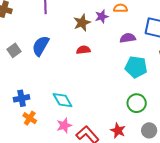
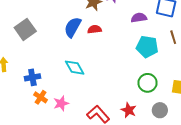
blue semicircle: (41, 46) -> (73, 27), moved
gray square: (14, 50) -> (25, 29), size x1.5
cyan diamond: (63, 100) -> (75, 68), moved
pink star: (64, 125) -> (61, 103), moved

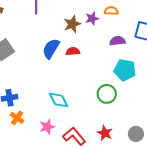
cyan diamond: (75, 68) -> (59, 100), moved
green circle: (147, 83) -> (107, 94), moved
pink star: (61, 103) -> (47, 127), moved

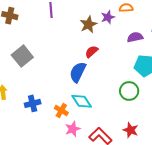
blue semicircle: (51, 49) -> (78, 72), moved
red semicircle: (73, 51) -> (91, 52), turned -32
orange cross: (17, 118) -> (61, 111), moved

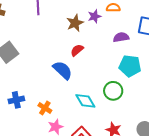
blue semicircle: (78, 72) -> (63, 70), turned 105
cyan diamond: (82, 101) -> (85, 101), moved

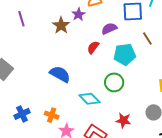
red semicircle: (77, 50) -> (93, 47), moved

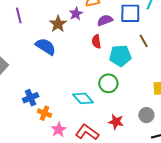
purple semicircle: (109, 29) -> (105, 20), moved
red semicircle: (93, 47) -> (96, 41), moved, turned -48
blue semicircle: (60, 74) -> (46, 47), moved
blue cross: (22, 114) -> (31, 98), moved

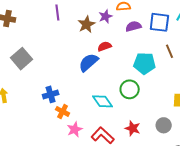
purple line: (19, 15) -> (57, 12), moved
red semicircle: (96, 41) -> (104, 46), moved, turned 72
blue semicircle: (46, 47) -> (89, 62), moved, turned -80

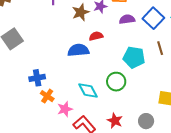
blue square: (159, 22) -> (153, 18), turned 30
blue semicircle: (89, 62) -> (78, 50), turned 30
pink star: (75, 129) -> (65, 109), moved

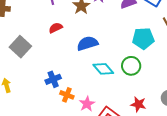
red semicircle: (96, 36) -> (56, 28), moved
cyan diamond: (88, 91) -> (103, 69), moved

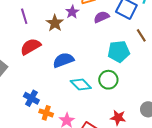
red semicircle: (56, 28) -> (31, 47), size x1.5
blue cross: (53, 79) -> (31, 98), turned -35

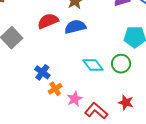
blue semicircle: (63, 60) -> (75, 27), moved
orange cross: (46, 113) -> (55, 89), turned 32

